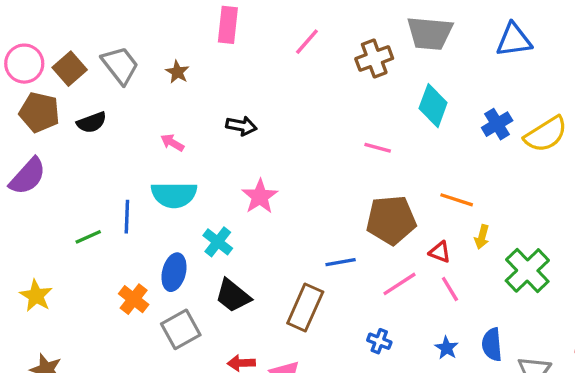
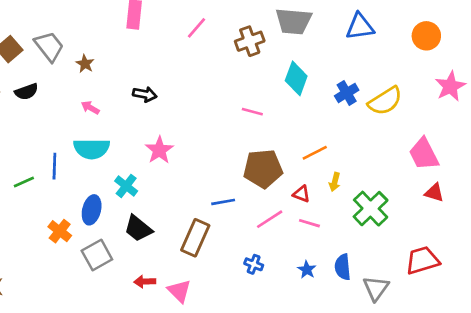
brown star: (177, 72) -> (85, 64), moved
orange line: (457, 200) -> (315, 153), turned -45
pink line: (450, 289) -> (309, 223), turned -42

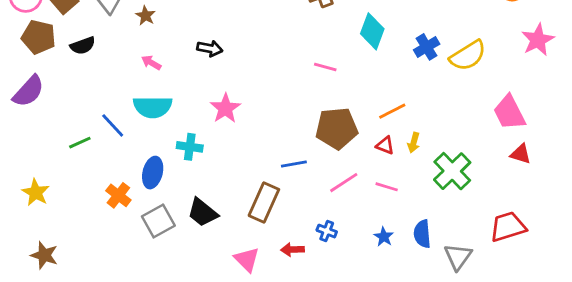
blue line: (54, 166) -> (113, 125), turned -45
cyan cross: (126, 186) -> (190, 147), turned -30
red triangle: (301, 194) -> (385, 145), moved
black trapezoid: (138, 228) -> (203, 212), moved
red arrow: (145, 282) -> (292, 250), moved

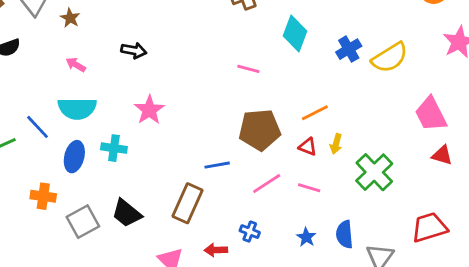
blue ellipse: (153, 173) -> (74, 157), moved
orange cross: (118, 195) -> (43, 196), turned -30

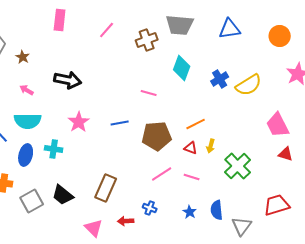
black arrow: (134, 51) -> (68, 80), size x1.5
blue line: (217, 165) -> (120, 123), moved

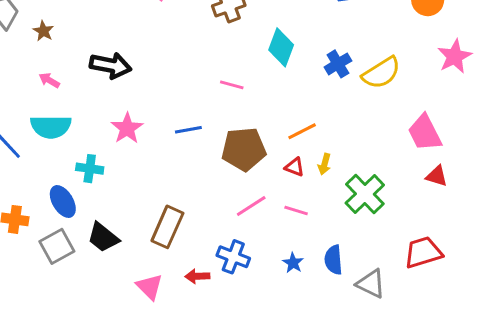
blue ellipse: (26, 155) -> (63, 202), moved, turned -45
blue cross: (150, 208) -> (233, 257), size x1.5
gray triangle: (242, 226) -> (371, 284), turned -40

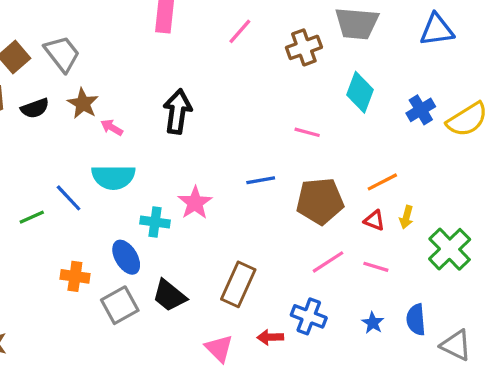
brown star: (43, 31) -> (83, 103), moved, size x1.4
black arrow: (111, 65) -> (177, 111), turned -93
pink star: (127, 128) -> (195, 203), moved

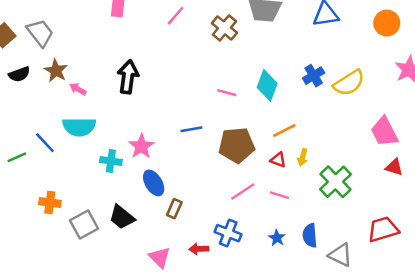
brown cross: (304, 47) -> (224, 28), turned -30
cyan diamond: (360, 92) -> (267, 85), moved
blue ellipse: (126, 257) -> (154, 183), moved
brown rectangle: (238, 284) -> (174, 209), size x0.6

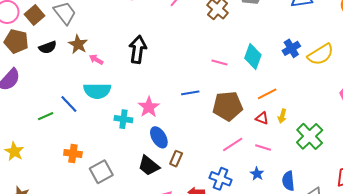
black trapezoid: (122, 217) -> (149, 166), moved
blue star: (277, 238) -> (257, 174), moved

